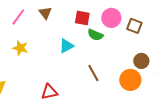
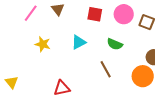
green semicircle: (95, 35) -> (115, 44), moved
yellow star: (20, 48) -> (43, 44), moved

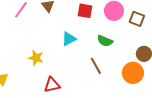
yellow star: (43, 44) -> (36, 58), moved

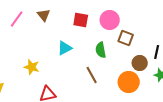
brown square: (137, 19) -> (126, 38), moved
green semicircle: (105, 41) -> (101, 50), turned 56

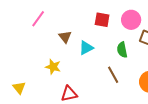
brown triangle: (44, 15) -> (65, 37), moved

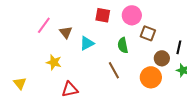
pink line: (38, 19) -> (44, 25), moved

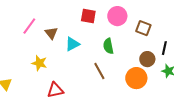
brown square: (148, 33) -> (143, 28), moved

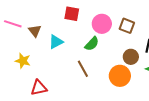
pink circle: (117, 16) -> (102, 24), moved
pink line: (29, 26) -> (13, 24), turned 72
green semicircle: (108, 46) -> (92, 44), turned -126

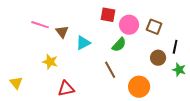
red square: (72, 14) -> (108, 15), moved
orange circle: (120, 76) -> (139, 87), moved

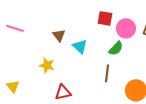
pink line: (40, 25) -> (15, 28), moved
cyan triangle: (83, 43) -> (80, 46), turned -49
brown line: (110, 70) -> (107, 73), turned 36

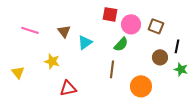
pink line: (15, 28) -> (30, 30), moved
cyan triangle: (80, 46) -> (85, 42), turned 42
yellow triangle: (13, 86) -> (18, 72), moved

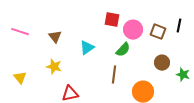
pink line: (30, 30) -> (20, 32), moved
brown triangle: (64, 31) -> (55, 37), moved
black line: (177, 46) -> (179, 26), moved

